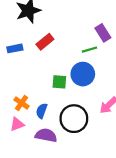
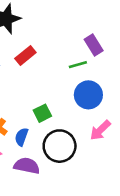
blue circle: (83, 74) -> (88, 95), moved
green square: (59, 82) -> (42, 113), moved, turned -32

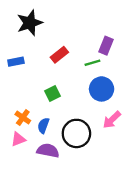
purple rectangle: (94, 45) -> (106, 46), turned 54
red rectangle: (25, 56) -> (59, 55), moved
green square: (42, 113) -> (52, 94), moved

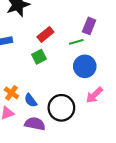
green square: (52, 94) -> (39, 57), moved
blue semicircle: (43, 125) -> (31, 100), turned -56

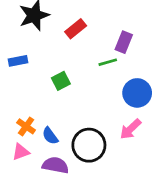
red rectangle: (45, 34) -> (76, 29), moved
blue circle: (85, 66) -> (137, 93), moved

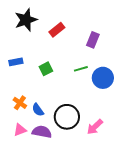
blue rectangle: (18, 61) -> (16, 62), moved
green line: (108, 62) -> (81, 69), moved
pink arrow: (130, 129) -> (95, 127), moved
pink triangle: (21, 152) -> (20, 130), moved

